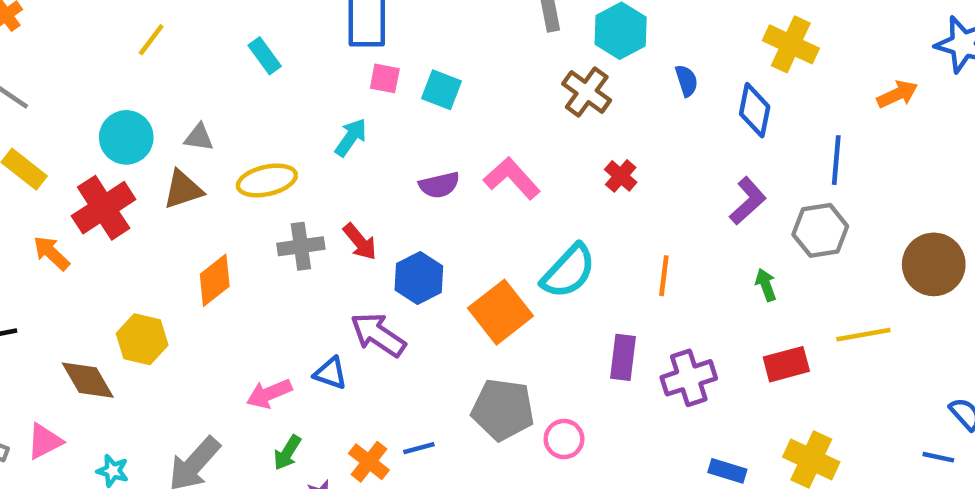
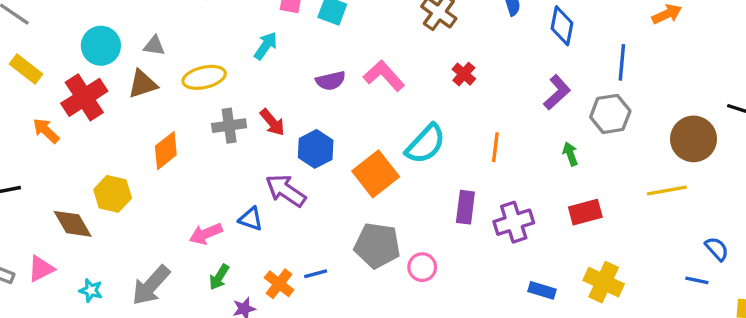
yellow line: (863, 335) -> (667, 191), moved

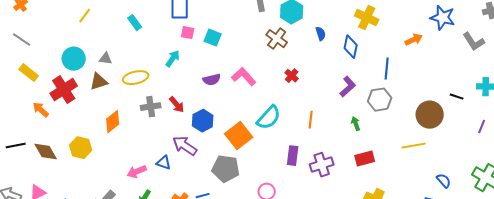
brown diamond: (73, 224) -> (46, 152), moved
gray pentagon: (377, 245) -> (226, 169), moved

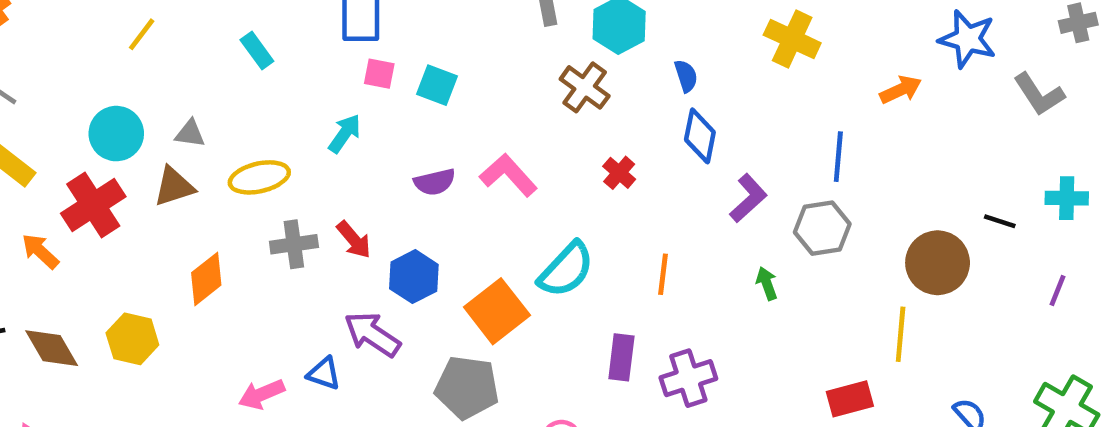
blue diamond: (351, 47) -> (700, 136), moved
yellow line: (414, 146) -> (901, 334), turned -75
red rectangle: (365, 159) -> (850, 399), moved

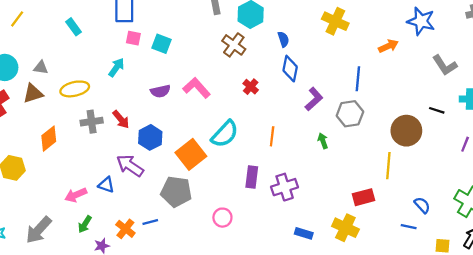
gray L-shape: (1039, 94) -> (445, 65), moved

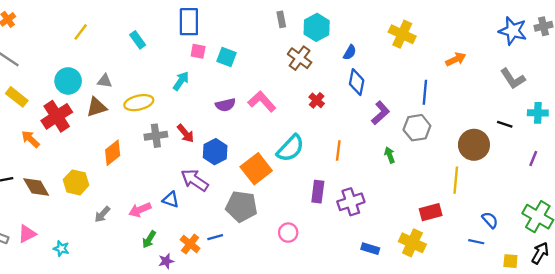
blue star: (421, 21) -> (513, 31), moved
blue semicircle: (283, 39) -> (350, 52), turned 49
gray arrow: (39, 230) -> (102, 214), moved, size x0.6

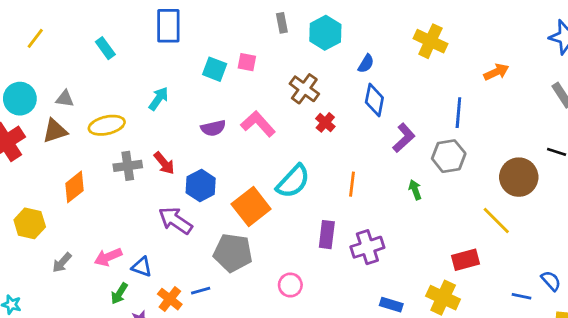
pink square: (198, 51) -> (247, 62), moved
brown cross: (300, 58) -> (304, 89), moved
yellow line: (456, 180) -> (496, 221), turned -50
blue triangle: (171, 200) -> (142, 267), moved
blue semicircle: (490, 220) -> (551, 281), moved

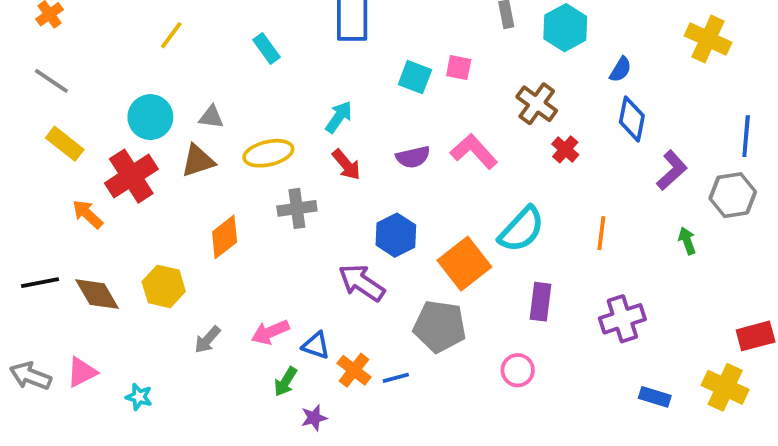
red arrow: (164, 163) -> (346, 165), moved
purple rectangle: (327, 235) -> (541, 302), moved
orange cross: (170, 299) -> (354, 370), moved

